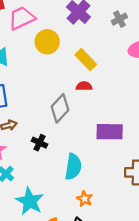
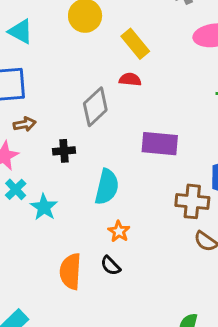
black cross: (40, 143) -> (64, 151), turned -35
cyan star: (30, 201) -> (44, 207), moved, size x0.7

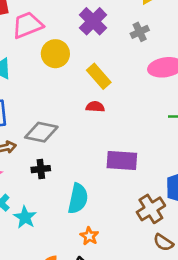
gray diamond: (95, 107) -> (41, 132), moved, turned 56
brown cross: (192, 201) -> (151, 209), turned -36

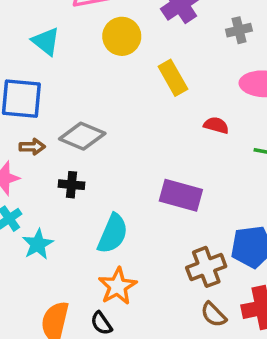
red semicircle: (95, 107) -> (216, 125), moved
orange star: (89, 236) -> (118, 286), size x1.5

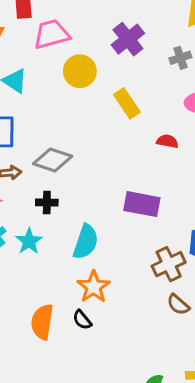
cyan star: (38, 244) -> (29, 241), moved

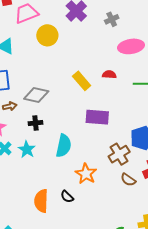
yellow rectangle: (127, 103) -> (82, 81), moved
orange star: (94, 287) -> (86, 174), moved

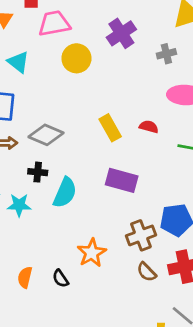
cyan semicircle: (64, 146) -> (65, 193), moved
cyan star: (27, 149) -> (19, 205), turned 30
orange semicircle: (41, 201) -> (25, 277), size x0.7

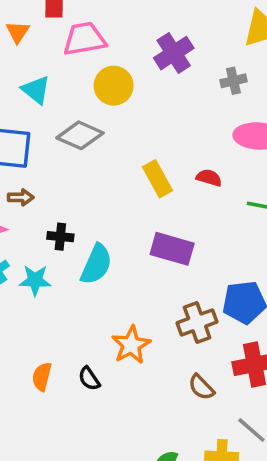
gray diamond: (46, 135) -> (80, 135), moved
brown semicircle: (147, 272) -> (201, 387), moved

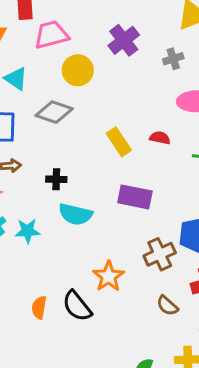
black cross: (60, 237) -> (56, 179), moved
cyan semicircle: (96, 264) -> (75, 214), turned 84
black semicircle: (89, 379) -> (77, 306), size x1.6

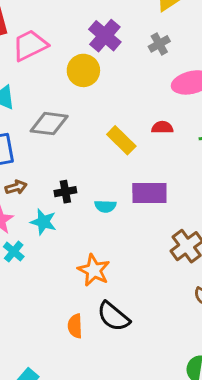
yellow circle: (78, 70) -> (83, 70), moved
cyan semicircle: (75, 214) -> (105, 206), moved, size x0.6
cyan star: (28, 231) -> (43, 222), moved, turned 30
orange star: (108, 276) -> (94, 270), moved

